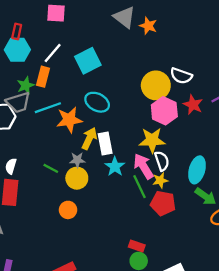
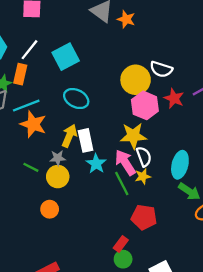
orange star: (69, 120) -> (33, 124), moved, turned 30
red pentagon: (163, 203) -> (144, 217), moved
red rectangle: (137, 246) -> (121, 244), turned -70

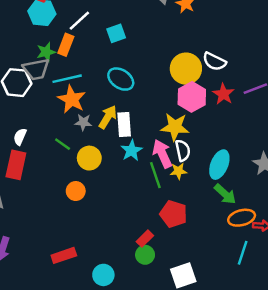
cyan square: (66, 57) -> (116, 33), size x0.7
gray star: (58, 158) -> (83, 122), moved

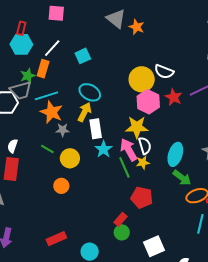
yellow arrow: (108, 117) -> (85, 112), moved

